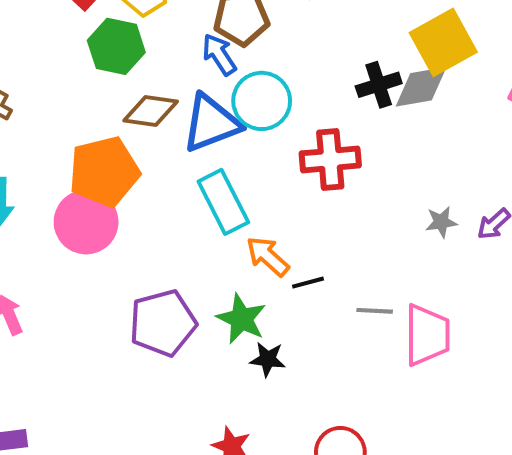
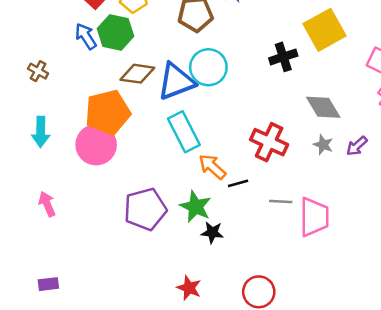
blue arrow: (219, 55) -> (86, 36), moved
gray diamond: (421, 87) -> (323, 107), moved, turned 69
red cross: (330, 159) -> (269, 142), moved, turned 30
gray star: (441, 222) -> (323, 145), turned 30

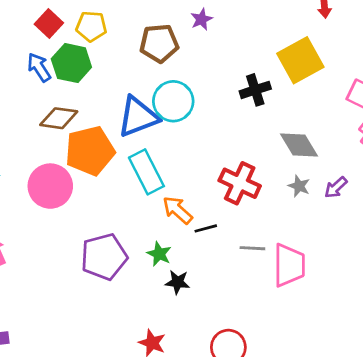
brown diamond: (137, 74) -> (59, 118), moved
orange pentagon: (108, 112) -> (90, 151), moved
green star: (195, 207) -> (159, 254), size x0.7

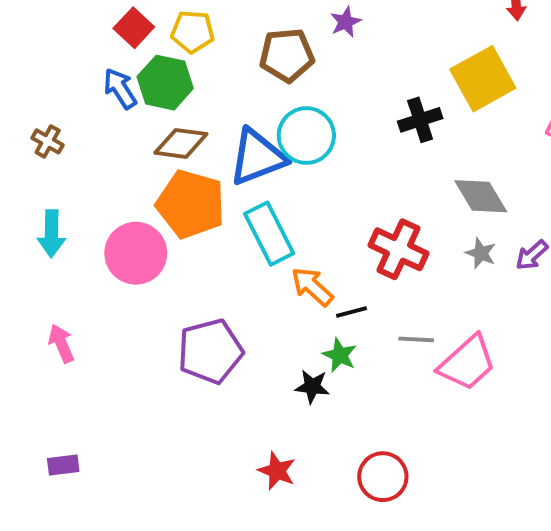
brown diamond: (59, 118) -> (181, 143), moved
orange pentagon: (90, 151) -> (191, 204), turned 30
green star: (159, 254) -> (340, 355), moved
pink trapezoid: (289, 265) -> (467, 363), turned 48

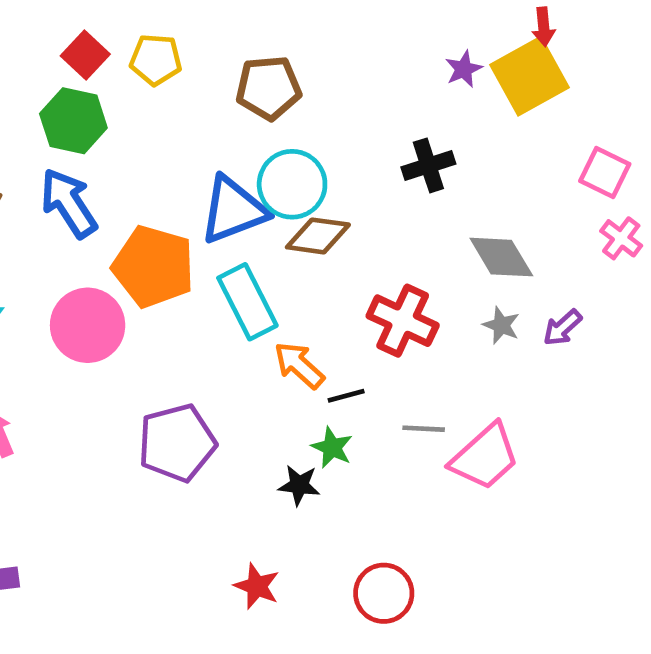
purple star: (346, 22) -> (464, 69), moved
yellow square: (483, 79) -> (529, 76), moved
green hexagon: (165, 83) -> (73, 121), moved
blue arrow: (120, 88) -> (69, 203), moved, size x1.4
brown diamond: (181, 143) -> (318, 236), moved

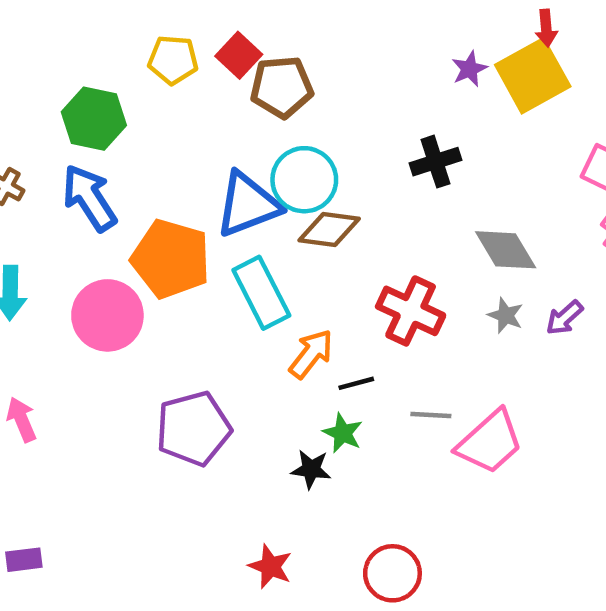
red square: (85, 55) -> (239, 55), moved
orange arrow: (299, 365) -> (311, 354), turned 86

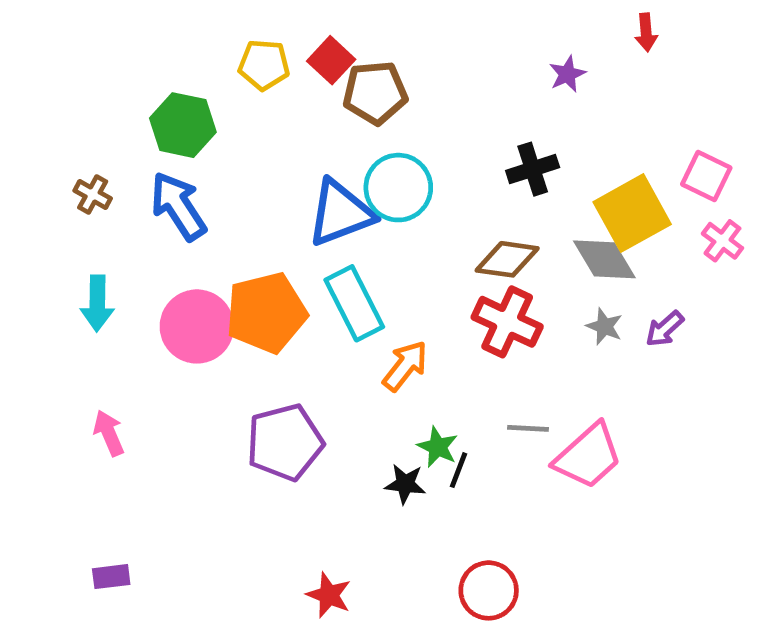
yellow square: (533, 76) -> (632, 213), moved
brown diamond: (329, 229) -> (507, 259), moved
orange pentagon: (171, 259) -> (266, 313), moved, turned -30
black line: (356, 383) -> (458, 470), moved, turned -54
red star: (270, 567) -> (329, 595), moved

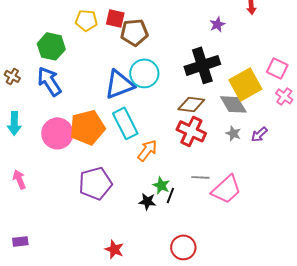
red square: (331, 60) -> (115, 18), turned -30
black cross: (533, 169) -> (202, 65), size x1.6

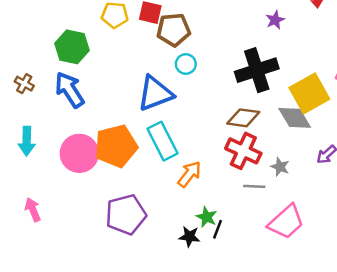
cyan circle: (144, 73) -> (186, 64), moved, size x0.6
gray star: (233, 133) -> (280, 167), moved
gray line: (200, 177) -> (254, 186), moved

